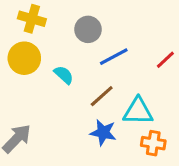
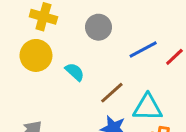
blue line: (114, 57) -> (143, 49), moved

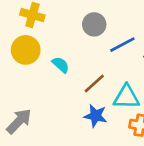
gray circle: (98, 27) -> (94, 24), moved

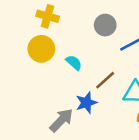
blue star: (96, 116) -> (86, 103), moved, turned -30
gray arrow: (19, 121) -> (61, 120), moved

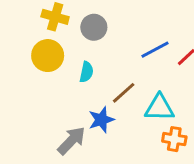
gray circle: (105, 25) -> (94, 27), moved
cyan semicircle: (74, 63) -> (86, 72), turned 60

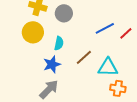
blue star: (101, 120) -> (52, 64), moved

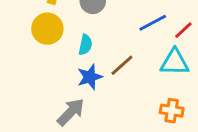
blue star: (52, 64) -> (90, 77), moved
cyan triangle: (108, 67) -> (175, 62), moved

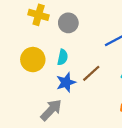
yellow circle: (47, 29) -> (33, 60), moved

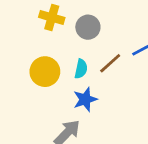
brown line: (91, 73) -> (110, 63), moved

